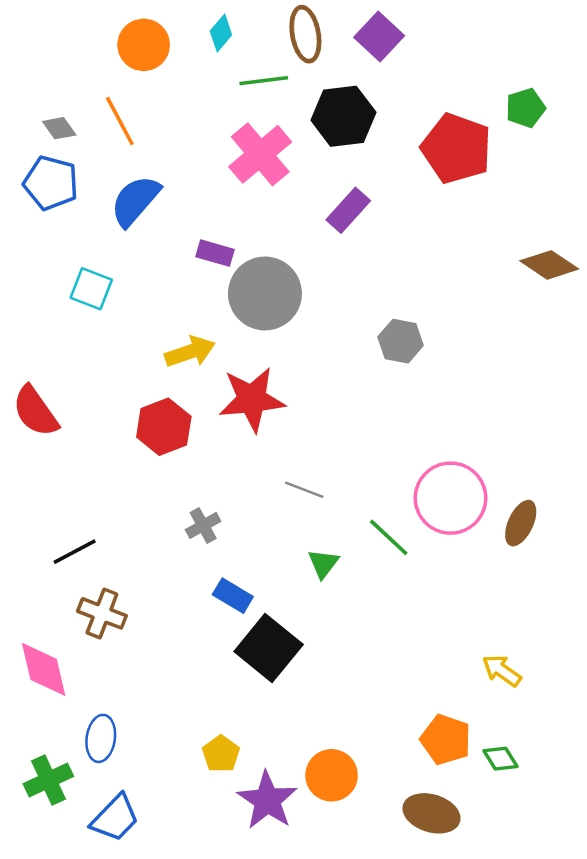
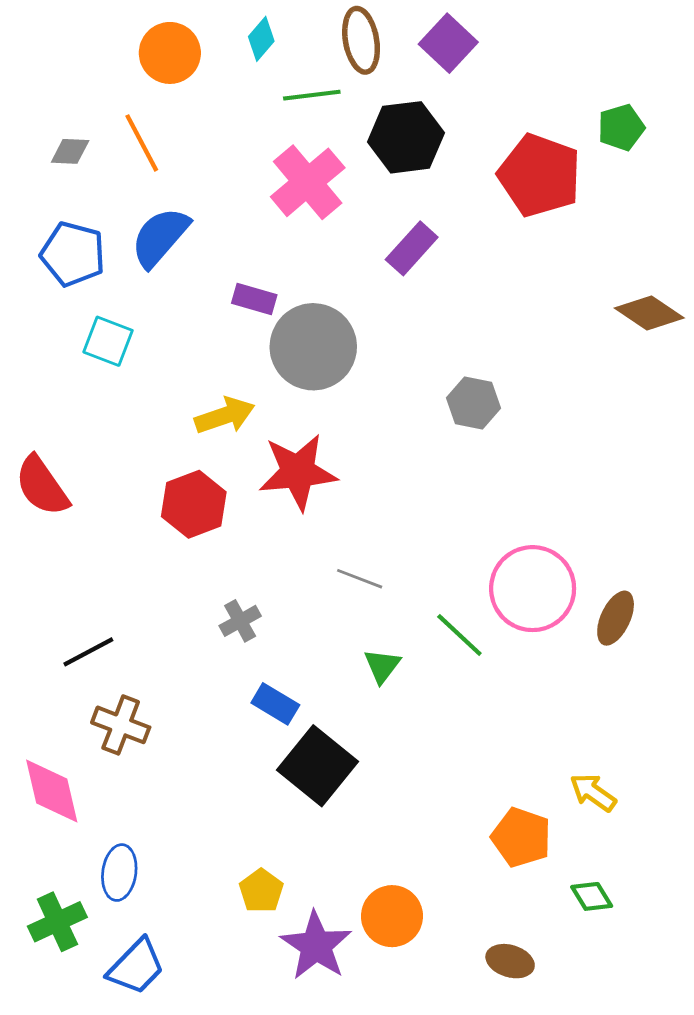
gray diamond: (59, 128) -> (70, 151), turned -52
blue pentagon: (51, 183) -> (73, 254), moved
orange pentagon: (446, 740) -> (521, 837), moved
brown ellipse: (431, 813) -> (510, 961), size x0.7

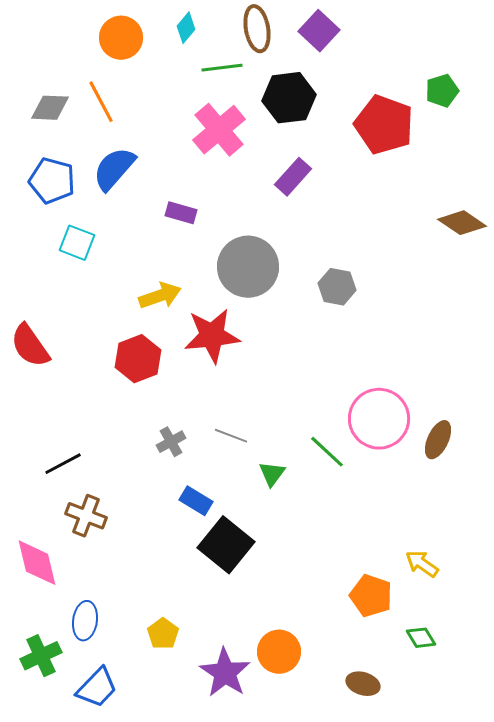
gray diamond: (70, 151) -> (50, 108), size x1.4
gray circle: (313, 347) -> (248, 267), moved
gray line: (360, 579) -> (231, 436), moved
yellow pentagon: (261, 891) -> (163, 634), moved

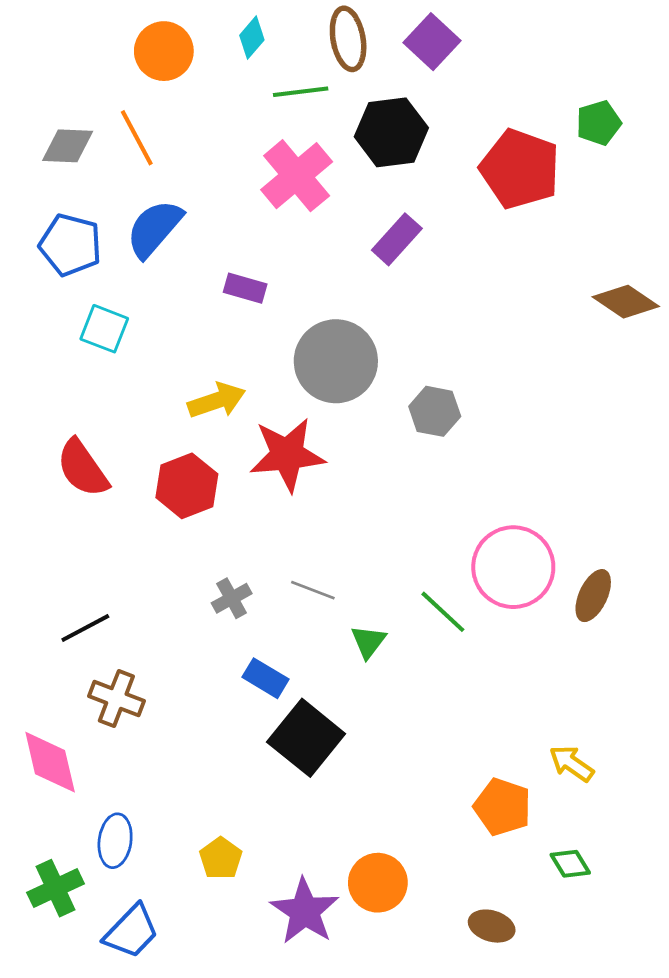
gray hexagon: (337, 287) -> (435, 411), moved
red semicircle: (30, 346) -> (83, 468), moved

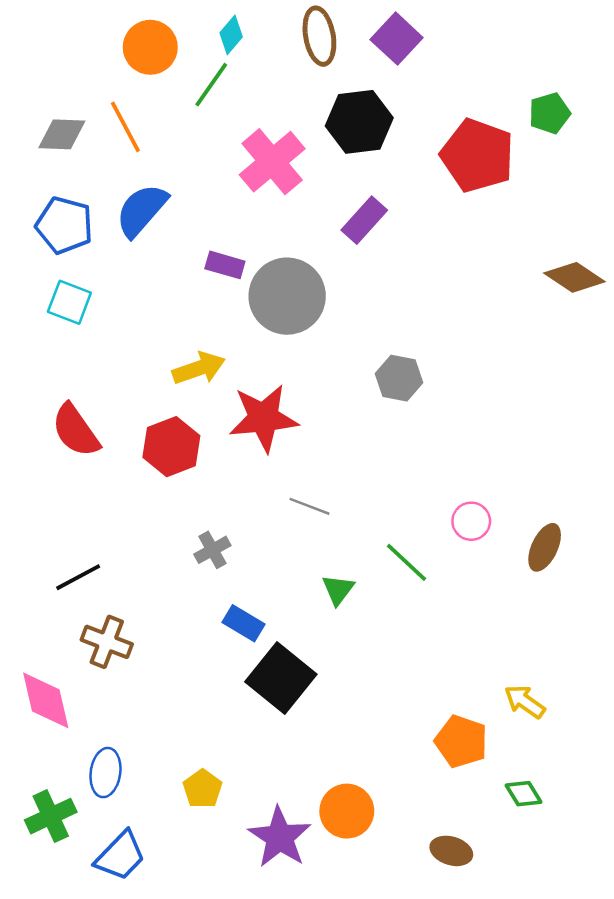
green line: (301, 92) -> (211, 85), moved, turned -48
cyan square: (104, 329) -> (69, 302), moved
gray circle: (336, 361) -> (287, 296), moved
pink circle: (513, 567) -> (471, 521), size x0.5
gray line: (313, 590) -> (309, 506), moved

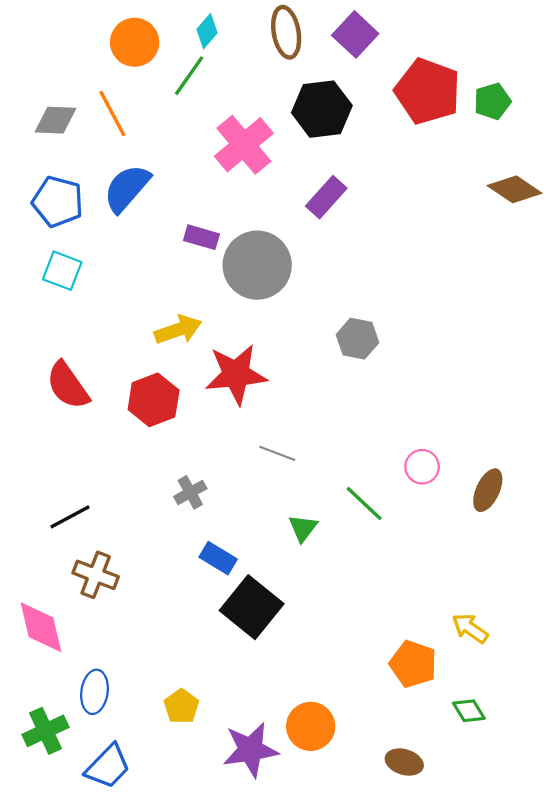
red pentagon: (477, 156) -> (428, 91), moved
brown diamond: (574, 277) -> (515, 189), moved
purple star: (280, 837) -> (250, 750), turned 30

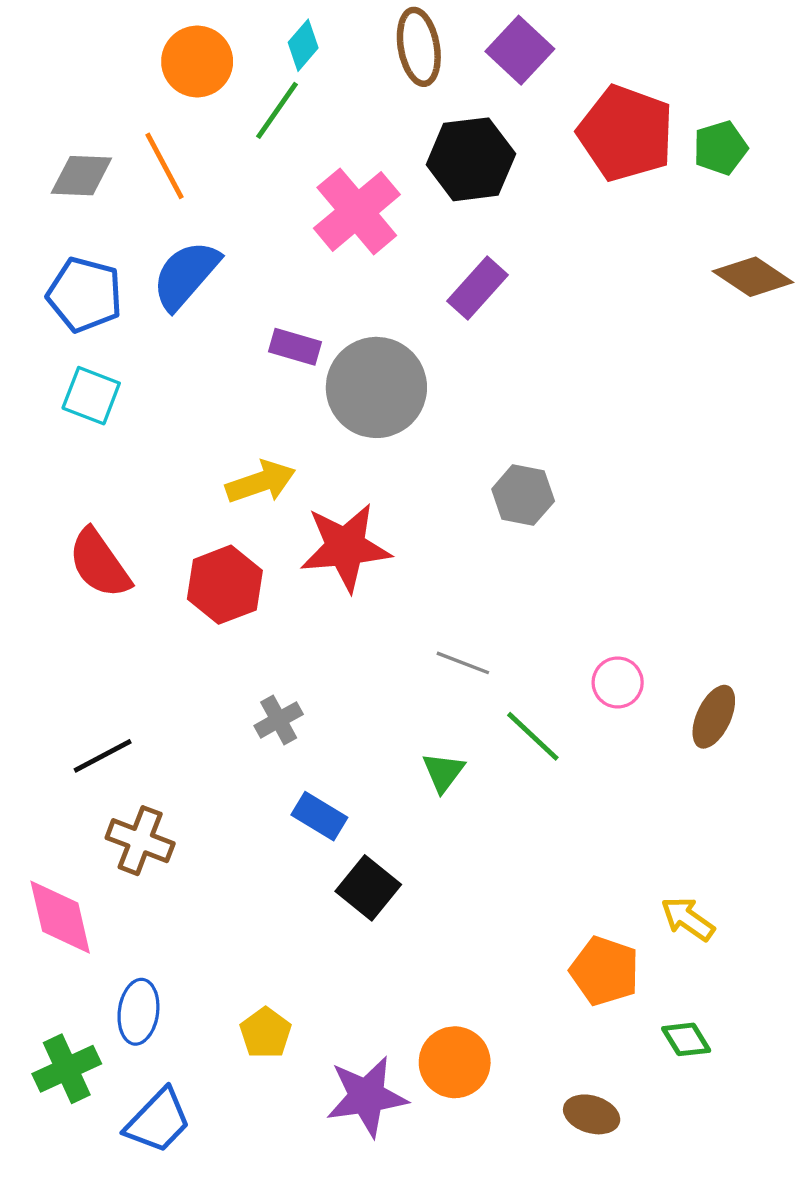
gray line: (277, 453) -> (463, 663), moved
black square: (252, 607) -> (368, 888), size x0.7

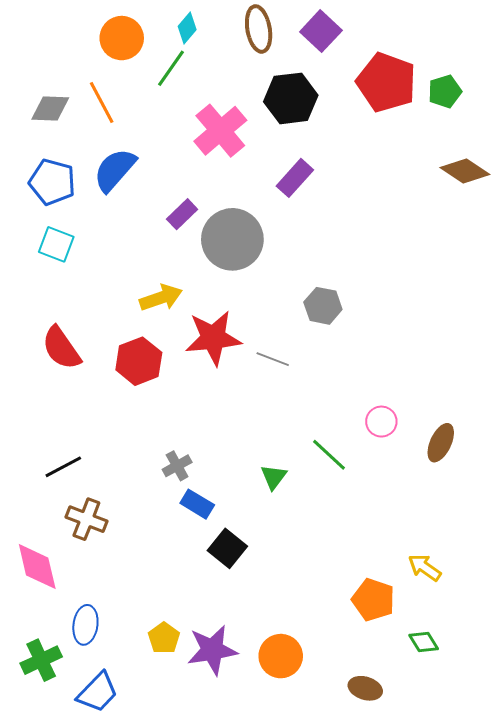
purple rectangle: (295, 347) -> (182, 214), turned -60
gray line: (463, 663) -> (273, 359), moved
gray cross: (279, 720) -> (177, 466), moved
purple star: (367, 1096) -> (212, 650), moved

